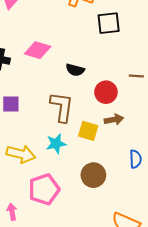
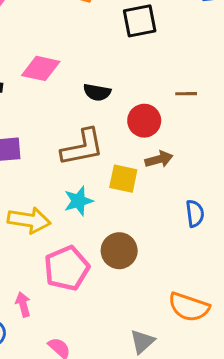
brown L-shape: (62, 107) -> (82, 147), turned 76
brown circle: (93, 175) -> (119, 251), moved

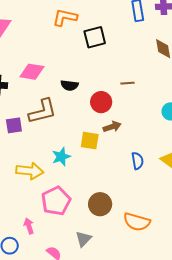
brown L-shape: (82, 147) -> (42, 111), moved
brown circle: (119, 251) -> (100, 204), moved
gray triangle: (142, 342) -> (83, 239), moved

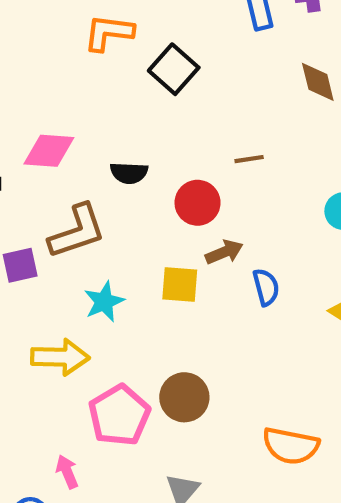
black square: (95, 37) -> (174, 69), turned -30
cyan star: (61, 157) -> (104, 302), moved
blue semicircle: (137, 161) -> (266, 287), moved
brown circle: (100, 204) -> (184, 397), moved

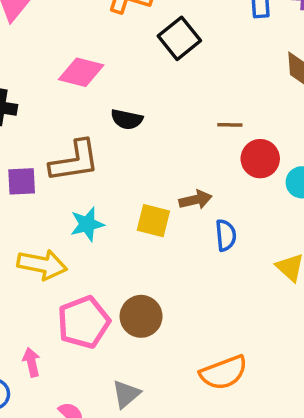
pink diamond: (49, 151) -> (81, 72), moved
red circle: (198, 203) -> (260, 159), moved
orange semicircle: (291, 446) -> (224, 373), turned -42

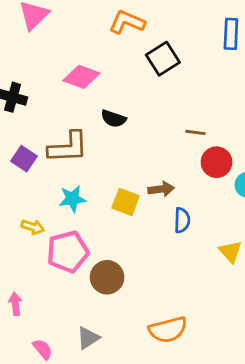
purple square: (22, 181) -> (24, 159), turned 30
yellow arrow: (42, 265) -> (33, 227), size x0.6
pink pentagon: (84, 322) -> (68, 252), moved

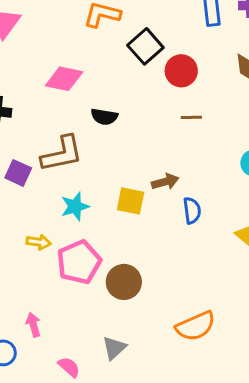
red circle: (217, 162) -> (181, 71), moved

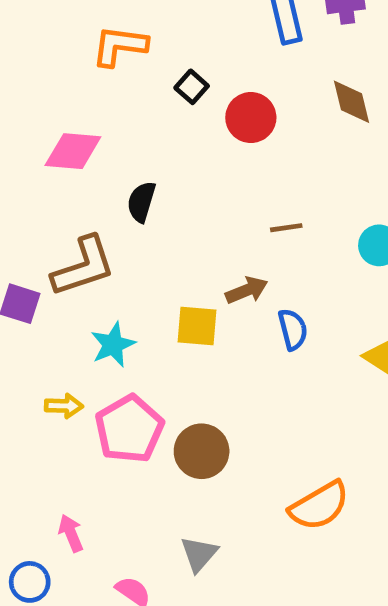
black square: (145, 46) -> (192, 87), size x0.6
black semicircle: (104, 117) -> (141, 202), turned 104
brown line: (191, 117) -> (286, 228), moved

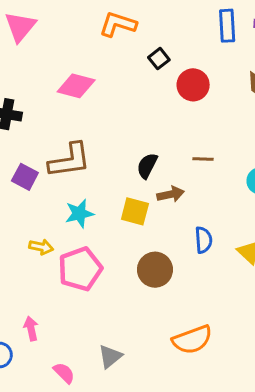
black semicircle: (141, 202) -> (147, 166), moved
blue semicircle: (293, 329) -> (203, 240), moved
brown circle: (202, 451) -> (155, 270), moved

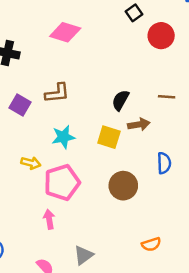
brown L-shape: (70, 160) -> (57, 93), size x0.7
pink arrow: (31, 329) -> (49, 219), moved
orange semicircle: (192, 340) -> (151, 244), size x0.6

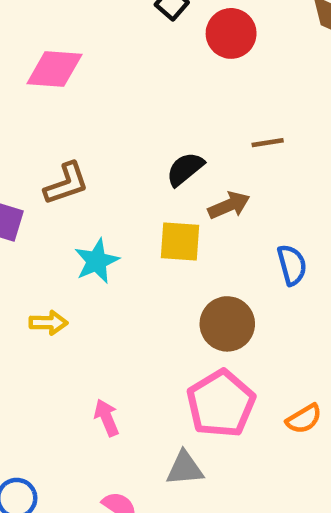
black semicircle: (121, 100) -> (185, 169), turned 35
pink pentagon: (62, 182) -> (221, 404), moved
gray triangle: (83, 255) -> (185, 468), turned 45

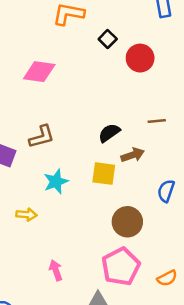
blue semicircle: (292, 265) -> (166, 191), turned -150

